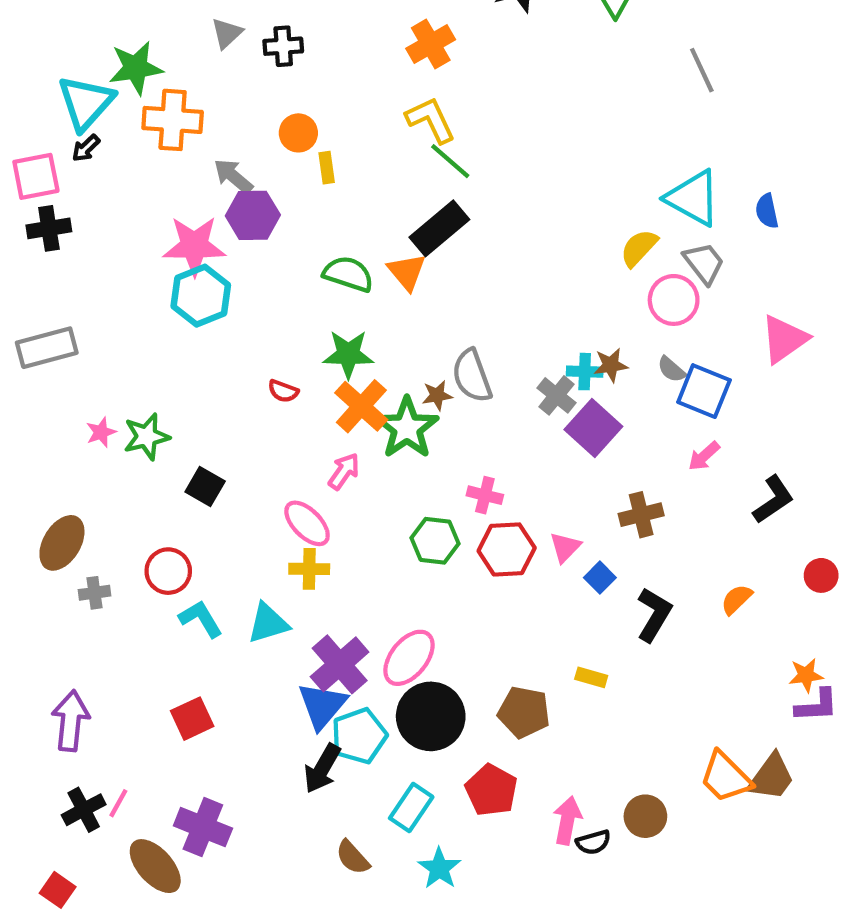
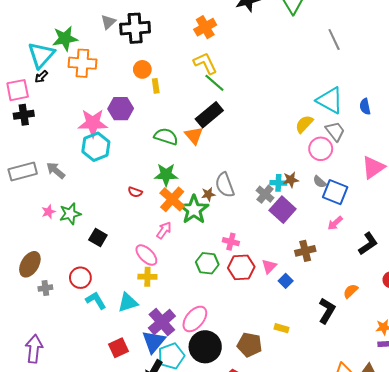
black cross: (283, 46) -> (135, 28), size x1.6
gray arrow: (233, 176) -> (56, 170), moved
black L-shape: (654, 614) -> (327, 311), moved
red square: (192, 719) -> (119, 348), moved

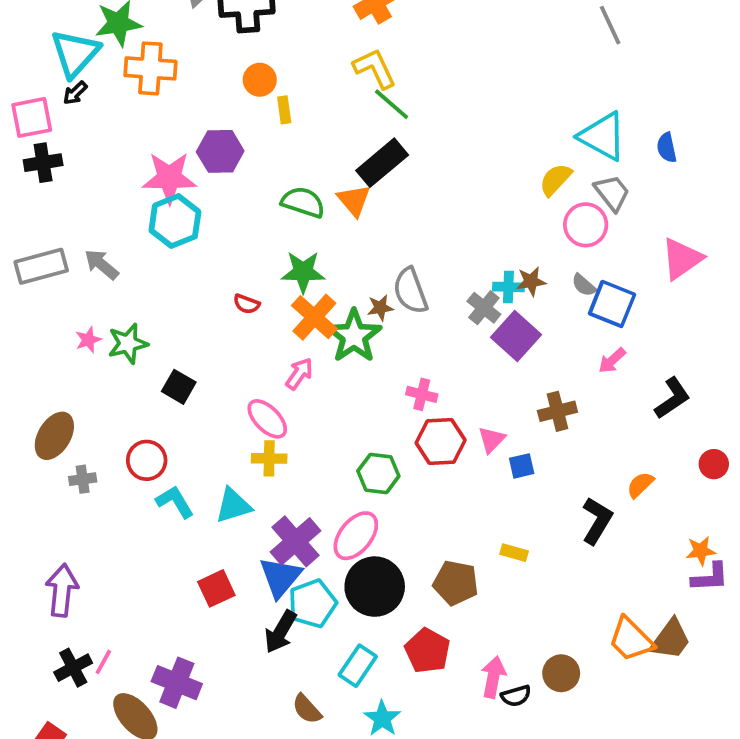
green hexagon: (207, 263) -> (378, 474), moved
blue square: (286, 281) -> (522, 466), turned 32

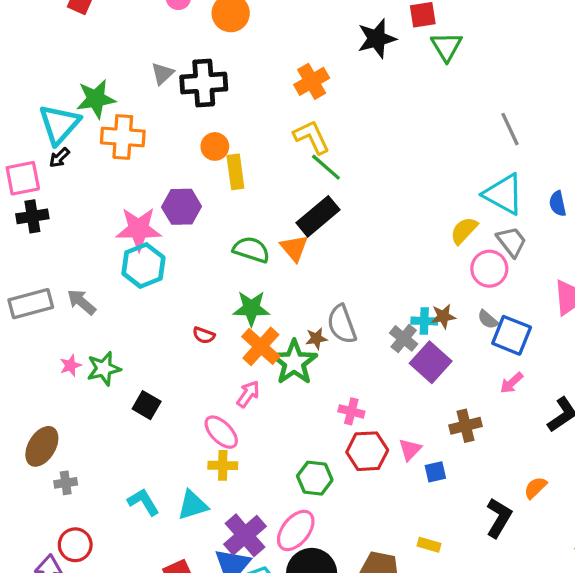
gray line: (610, 25) -> (510, 129), moved
yellow rectangle: (284, 110) -> (235, 172), size x1.5
red circle: (147, 460) -> (75, 545), moved

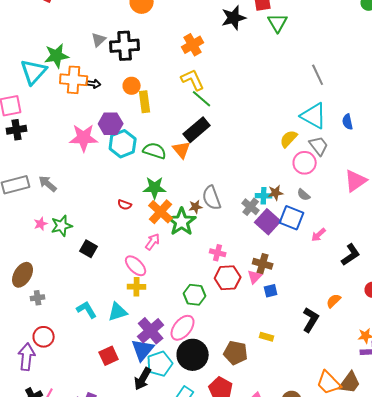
black arrow: (59, 158) -> (94, 84), moved, turned -128
cyan hexagon: (143, 265) -> (123, 144), moved
blue square: (512, 335) -> (292, 218), moved
brown cross: (466, 426) -> (263, 264), moved, turned 30

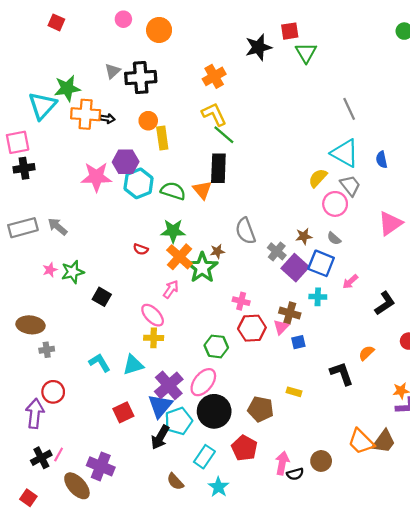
black rectangle: (197, 130) -> (218, 168), turned -48
cyan cross: (264, 196) -> (318, 297), moved
gray semicircle: (212, 198) -> (245, 231), moved
brown ellipse: (23, 275) -> (30, 325), turned 65
black L-shape: (311, 320) -> (342, 373), turned -50

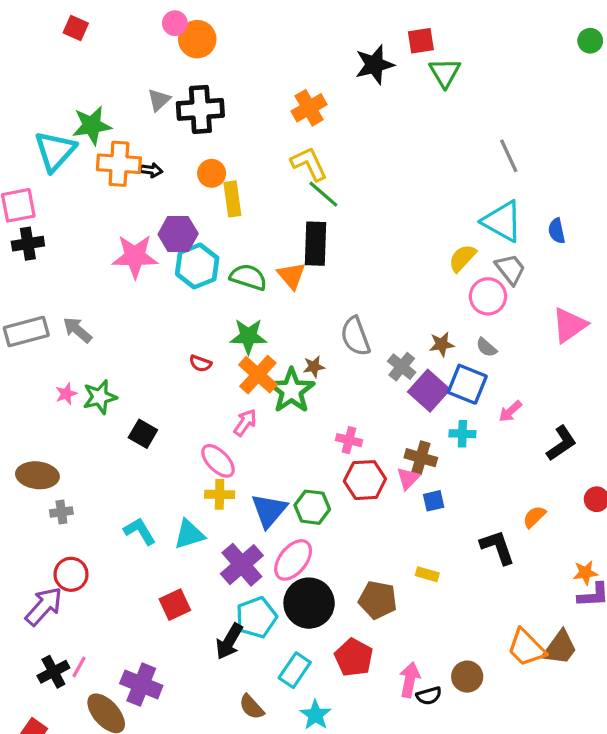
orange circle: (159, 30) -> (197, 39), moved
blue triangle: (160, 406) -> (269, 510), moved
purple arrow: (35, 413) -> (44, 606), turned 36

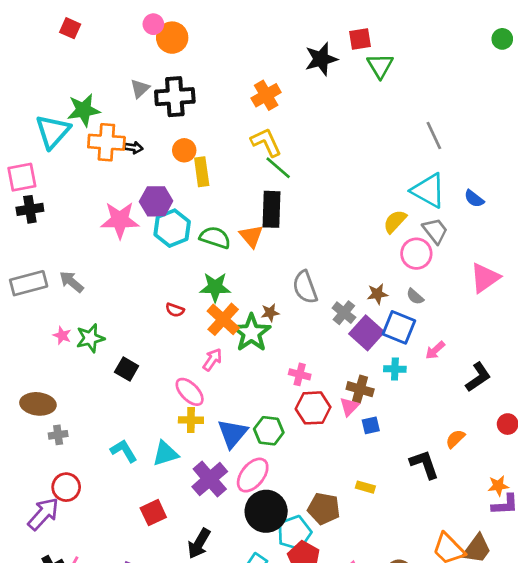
blue semicircle: (557, 231) -> (474, 199), turned -40
pink star: (66, 394) -> (62, 335), turned -30
cyan pentagon: (256, 617) -> (294, 533), moved

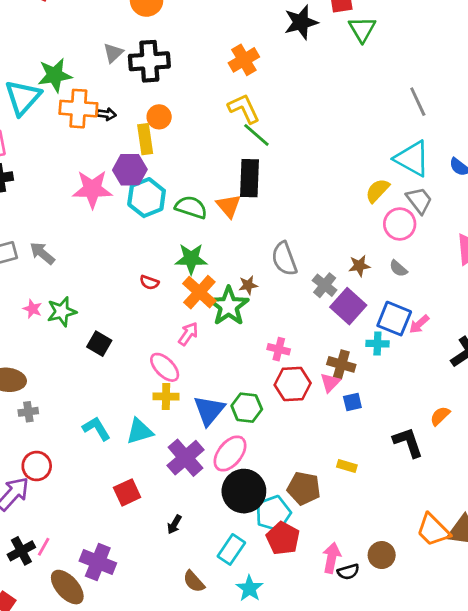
yellow rectangle: (202, 172) -> (145, 139), moved
blue square: (399, 327) -> (394, 319), moved
black arrow: (199, 543) -> (174, 524), size x0.6

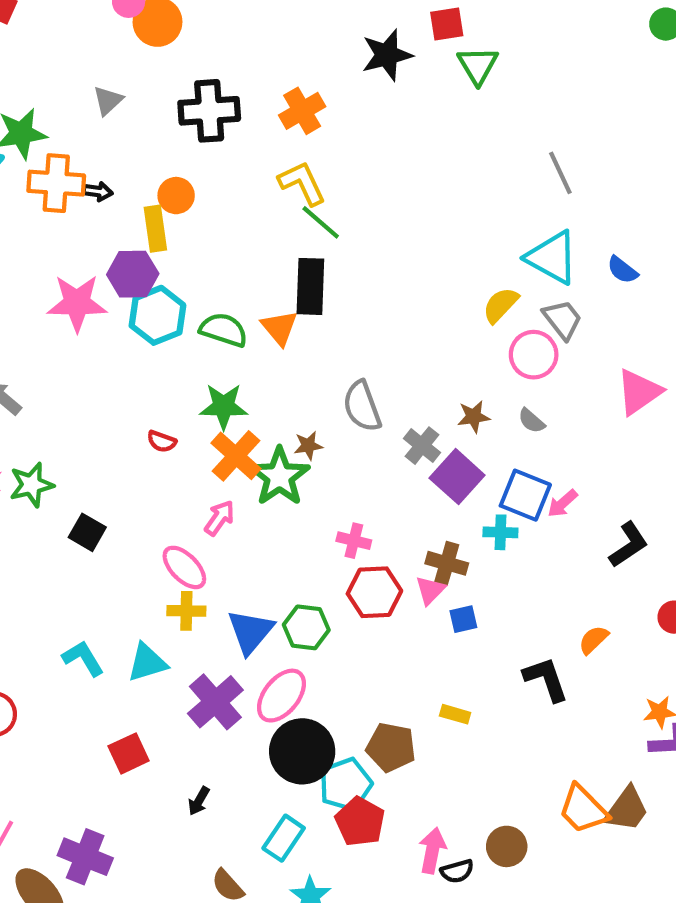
black cross: (149, 61) -> (209, 111), moved

